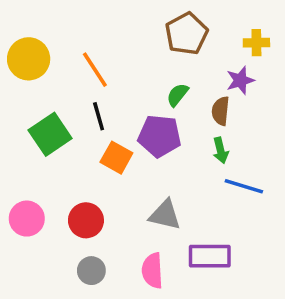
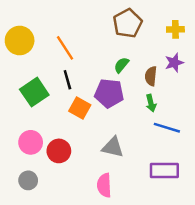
purple star: (240, 80) -> (174, 63), moved
pink circle: (27, 219) -> (31, 142), moved
purple rectangle: (210, 256) -> (164, 171), moved
gray circle: (91, 271) -> (28, 180), moved

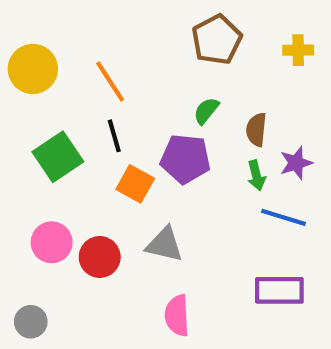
purple star: (174, 63) -> (296, 163), moved
gray triangle: (113, 147) -> (164, 244), moved
gray circle: (28, 180) -> (31, 322), moved

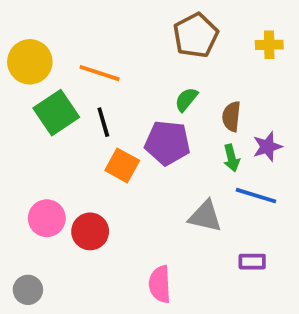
orange line: (110, 81) -> (100, 73), turned -39
green square: (58, 157) -> (56, 113), moved
gray triangle: (164, 244) -> (205, 216), moved
purple rectangle: (279, 290) -> (252, 262), size x0.6

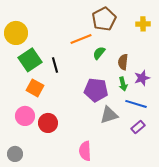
orange line: (100, 73) -> (81, 39), moved, turned -40
purple pentagon: (167, 143) -> (96, 90), moved
orange square: (122, 165) -> (35, 88), moved
gray triangle: (205, 216) -> (109, 115), turned -30
purple rectangle: (252, 262) -> (138, 127), moved, turned -40

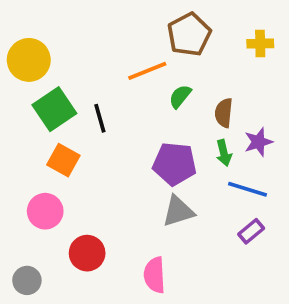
gray triangle: (109, 115) -> (178, 211), moved
red circle: (48, 123) -> (87, 253), moved

